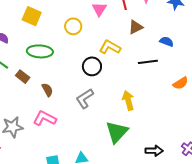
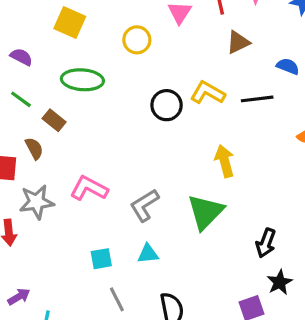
yellow L-shape: (110, 47) -> (208, 93), moved
brown semicircle: (47, 90) -> (34, 148), moved
gray L-shape: (85, 98) -> (144, 205), moved
black arrow: (154, 151) -> (266, 243), turned 108

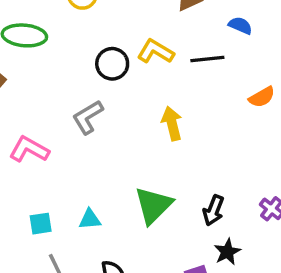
gray L-shape: (144, 205) -> (88, 117), moved
green triangle: (205, 212) -> (153, 205), moved

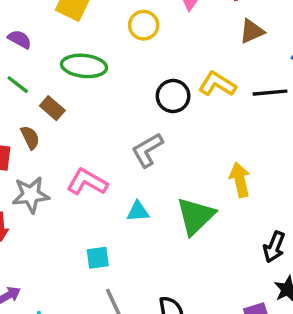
yellow arrow: (172, 123) -> (240, 180), moved
green triangle: (153, 205) -> (196, 216), moved
cyan triangle: (90, 219) -> (138, 211), moved

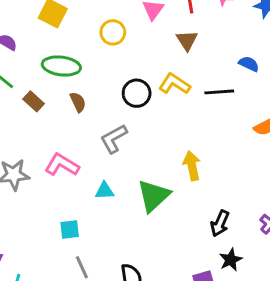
brown triangle: (252, 31) -> (187, 40), moved, turned -40
brown semicircle: (30, 138) -> (78, 102), moved

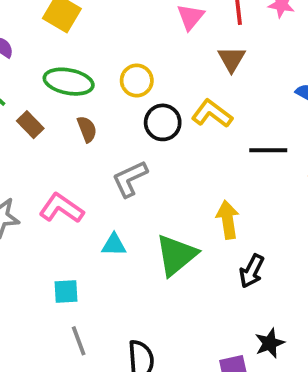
yellow circle: (113, 32) -> (137, 81), moved
black line: (219, 92) -> (268, 150), moved
black arrow: (220, 223) -> (252, 271), moved

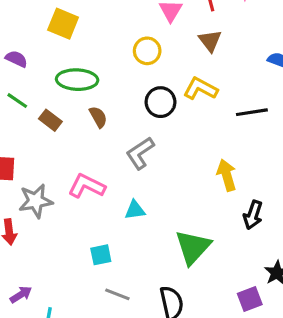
yellow circle: (137, 81) -> (147, 51), moved
green triangle: (176, 255) -> (193, 247), moved
gray line: (79, 341) -> (117, 294), turned -40

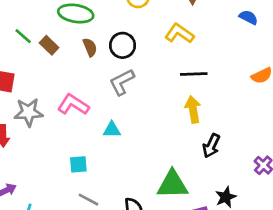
green line: (17, 101) -> (23, 36), moved
black circle: (160, 102) -> (123, 45), moved
black line: (252, 112) -> (194, 74), moved
green triangle: (193, 247) -> (173, 184), moved, turned 40

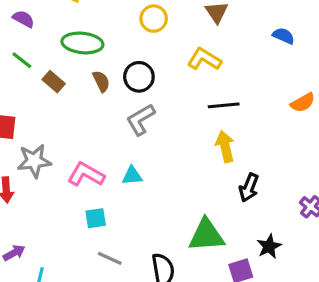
green line: (23, 36) -> (22, 60), moved
pink L-shape: (73, 105) -> (86, 174), moved

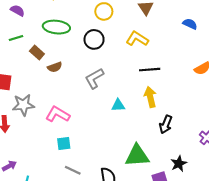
green line: (22, 60) -> (16, 38), turned -56
black circle: (139, 77) -> (94, 39), moved
brown semicircle: (101, 81) -> (55, 67), moved, turned 96
cyan triangle: (132, 176) -> (118, 105), moved

